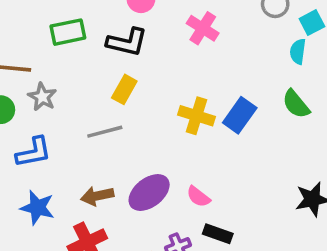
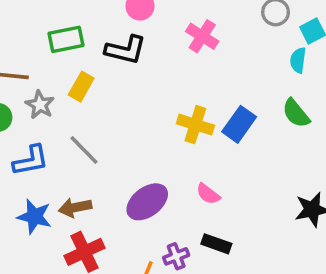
yellow rectangle: (124, 89) -> (81, 87), moved
gray line: (105, 132) -> (84, 150), moved, turned 60
brown arrow: (97, 196) -> (75, 208), moved
pink semicircle: (198, 197) -> (208, 194), moved

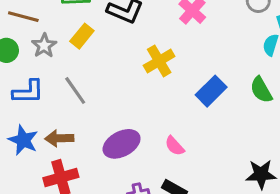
yellow cross: (195, 125) -> (159, 61), moved, turned 32

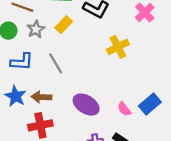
blue rectangle: (211, 91) -> (150, 104), moved
purple ellipse: (122, 144) -> (86, 105), turned 55

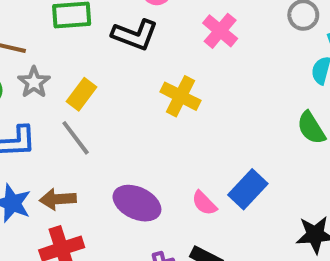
yellow rectangle: (64, 25) -> (82, 94), moved
yellow cross: (118, 47) -> (181, 96), turned -30

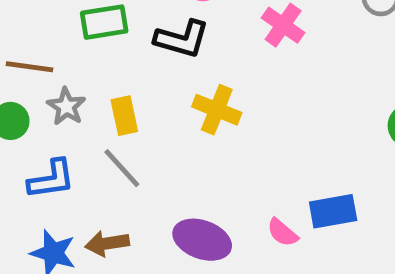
yellow rectangle: (82, 94) -> (124, 116), turned -44
yellow cross: (181, 96) -> (217, 110), moved
blue rectangle: (248, 189) -> (333, 211), turned 42

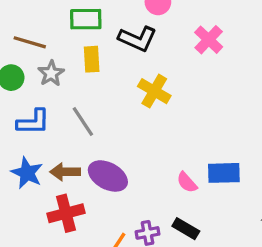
yellow rectangle: (124, 116) -> (92, 59), moved
purple ellipse: (202, 240) -> (108, 176), moved

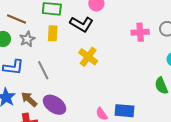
pink cross: (209, 40) -> (140, 32), moved, turned 36
brown arrow: (65, 172) -> (29, 99), turned 36

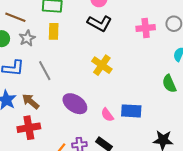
black L-shape: (82, 24) -> (100, 23), moved
yellow cross: (88, 57) -> (102, 65), moved
purple ellipse: (55, 105) -> (75, 104), moved

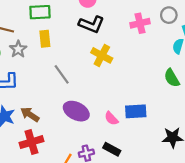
yellow cross: (102, 65) -> (102, 55), moved
gray line: (45, 71) -> (62, 74), moved

